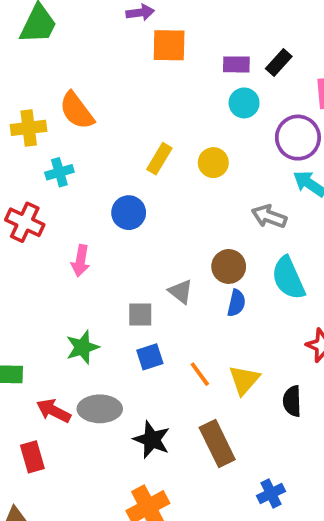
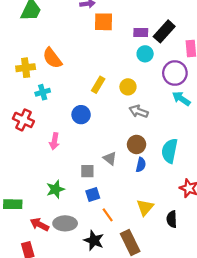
black rectangle: (279, 63) -> (164, 31), size x1.5
gray arrow: (269, 216) -> (139, 111), moved
cyan semicircle: (288, 278) -> (170, 151), turned 35
orange line: (200, 374) -> (108, 215), moved

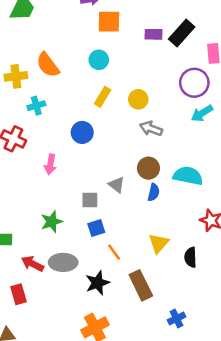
cyan circle: (145, 54) -> (99, 60), moved
cyan arrow: (181, 99) -> (202, 113), turned -66
cyan semicircle: (170, 151) -> (188, 176), turned 90
black star: (94, 240) -> (97, 283), turned 30

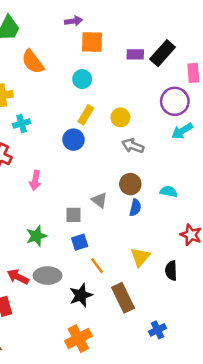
orange semicircle: (48, 65) -> (33, 62), moved
blue circle: (82, 132) -> (73, 140), moved
cyan semicircle: (188, 176) -> (169, 192), size x0.6

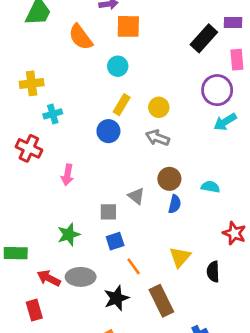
purple rectangle: (135, 54) -> (233, 22), moved
orange semicircle: (33, 62) -> (81, 37), moved
gray arrow: (133, 146) -> (157, 138), moved

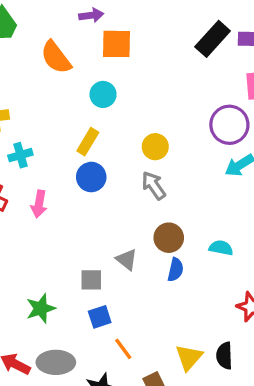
black rectangle: (204, 38) -> (213, 39), moved
yellow rectangle: (122, 105) -> (88, 142), moved
gray arrow: (157, 138) -> (154, 185), turned 35
pink arrow: (67, 175) -> (39, 204), moved
yellow triangle: (180, 257) -> (189, 357), moved

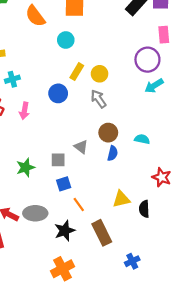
yellow rectangle: (88, 142) -> (77, 72), moved
green star: (41, 308) -> (25, 167), moved
yellow triangle: (189, 357) -> (121, 199), moved, turned 36

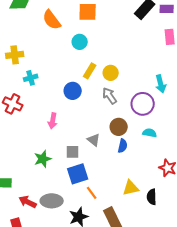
purple circle: (147, 60) -> (143, 104), moved
cyan arrow: (154, 86) -> (161, 84), turned -72
pink arrow: (24, 111) -> (53, 121), moved
blue square: (64, 184) -> (78, 174), size x1.5

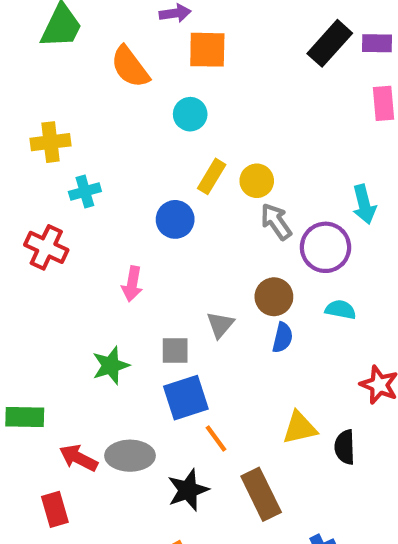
gray arrow: (110, 96) -> (276, 222), moved
gray triangle: (94, 140) -> (220, 325), turned 32

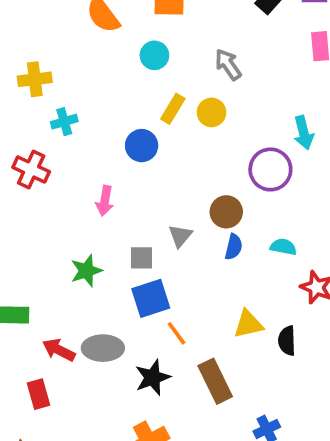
gray arrow: (276, 222) -> (228, 65), moved
cyan semicircle: (341, 310) -> (283, 247), moved

